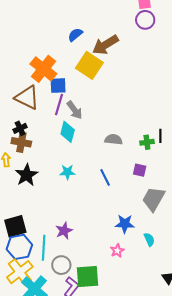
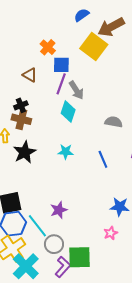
orange cross: (43, 69) -> (48, 47), size x0.6
brown triangle: (27, 98) -> (30, 75), size x0.6
cyan line: (44, 248) -> (37, 226), turned -45

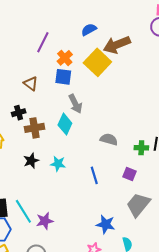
orange cross: (48, 47) -> (65, 58), moved
purple line: (61, 84) -> (43, 42), moved
brown cross: (21, 119) -> (35, 128), moved, turned -30
black star: (25, 152) -> (31, 161), moved, size x0.7
cyan line: (37, 226) -> (23, 211), moved

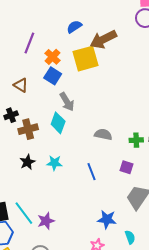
yellow square: (97, 62) -> (86, 59), turned 36
blue square: (63, 77) -> (53, 76), turned 30

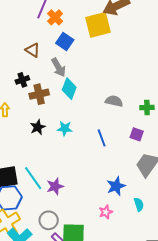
orange cross: (53, 57) -> (55, 17), moved
gray arrow: (67, 102) -> (58, 67), moved
blue star: (107, 219) -> (116, 186), turned -30

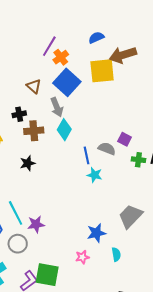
blue square: (65, 41) -> (67, 82), size x1.5
cyan star: (65, 128) -> (95, 175), moved
purple square: (137, 134) -> (125, 139), moved
blue line: (102, 138) -> (87, 155), moved
gray circle: (49, 220) -> (18, 244), moved

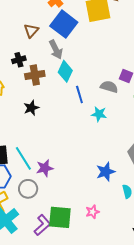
brown triangle: (34, 86) -> (31, 31), turned 35
blue line: (87, 155) -> (79, 94), moved
pink star: (82, 257) -> (92, 212), moved

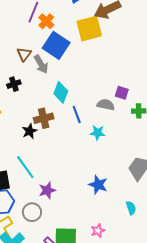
gray arrow: (56, 50) -> (41, 64), moved
brown cross: (35, 75) -> (44, 118), moved
cyan line: (23, 158) -> (25, 167), moved
blue star: (106, 172) -> (98, 185), moved, turned -30

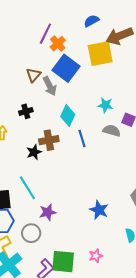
black cross: (14, 84) -> (26, 111), moved
cyan star: (98, 133) -> (105, 105), moved

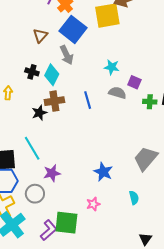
gray arrow: (50, 86) -> (67, 55), moved
black cross: (26, 111) -> (32, 72), turned 32
cyan diamond: (68, 115) -> (52, 75), moved
pink star: (96, 256) -> (93, 204), moved

